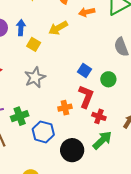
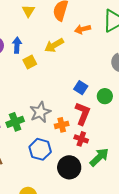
yellow square: (34, 44) -> (30, 62), turned 32
gray star: (35, 77) -> (40, 112), moved
green cross: (20, 116) -> (15, 122), moved
red cross: (99, 116) -> (81, 139), moved

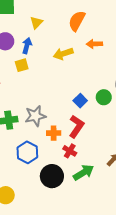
yellow triangle: (28, 11) -> (36, 23), moved
yellow square: (30, 62) -> (22, 65), moved
green circle: (105, 96) -> (104, 97), moved

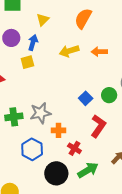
orange arrow: (94, 44) -> (99, 52), moved
red L-shape: (76, 126) -> (98, 126), moved

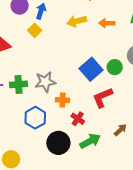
yellow square: (27, 62) -> (35, 30), turned -32
blue square: (86, 98) -> (91, 69), size x1.6
red L-shape: (98, 126) -> (103, 98), turned -150

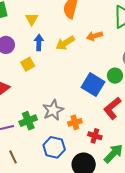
blue arrow: (41, 11) -> (39, 42), moved
yellow square: (35, 30) -> (28, 64), turned 32

